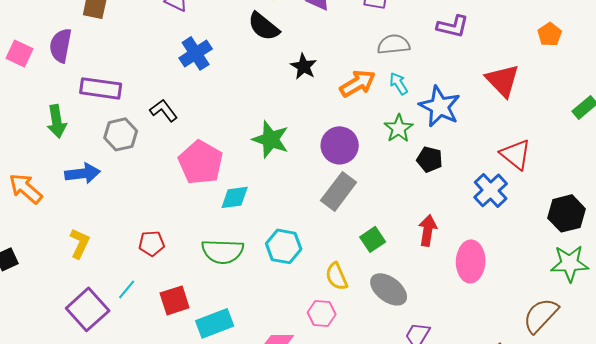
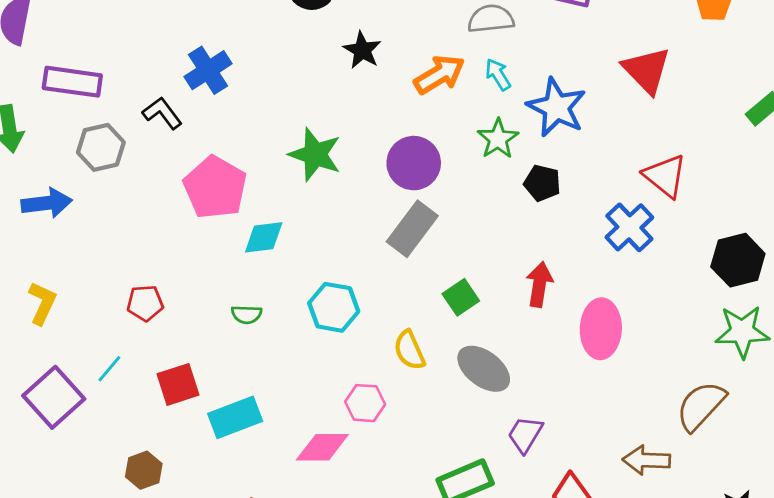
blue cross: (196, 53) -> (208, 70), moved
green semicircle: (223, 251) -> (247, 314), size x0.5
pink hexagon: (322, 313) -> (365, 403), moved

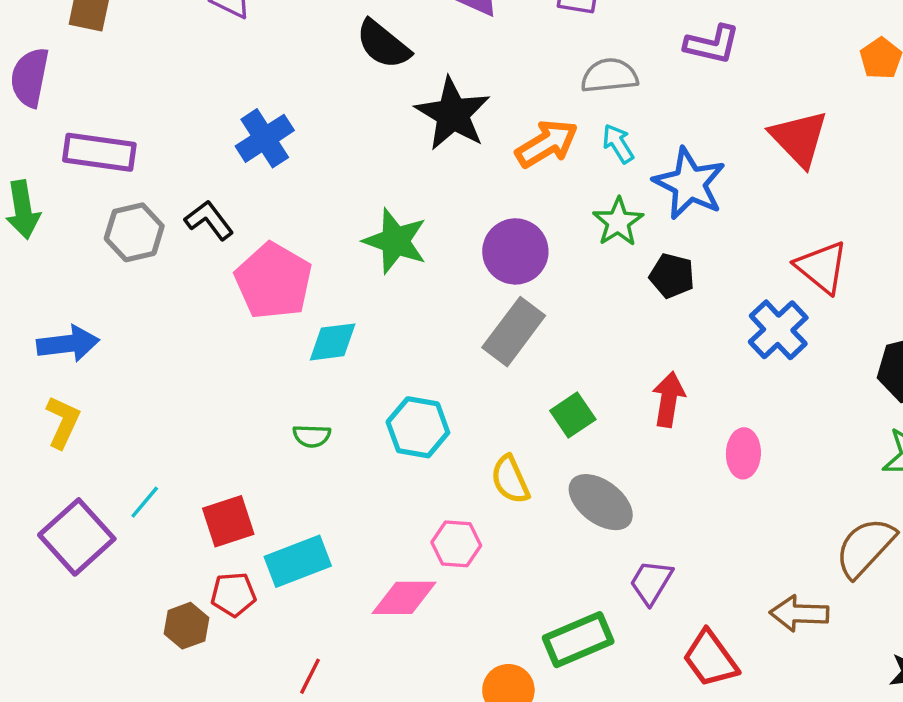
black star: (362, 50) -> (453, 114), size x1.6
black L-shape: (162, 113) -> (209, 220), moved
blue arrow: (47, 203) -> (68, 344), moved
red pentagon: (145, 303) -> (233, 594), moved
pink ellipse: (601, 329) -> (743, 453), size x0.7

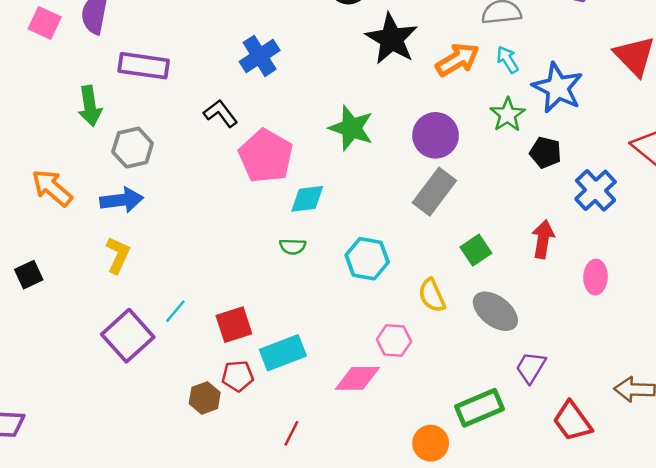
gray hexagon: (134, 232) -> (133, 148), moved
blue cross: (778, 330) -> (596, 190), moved
green semicircle: (312, 436) -> (293, 246), moved

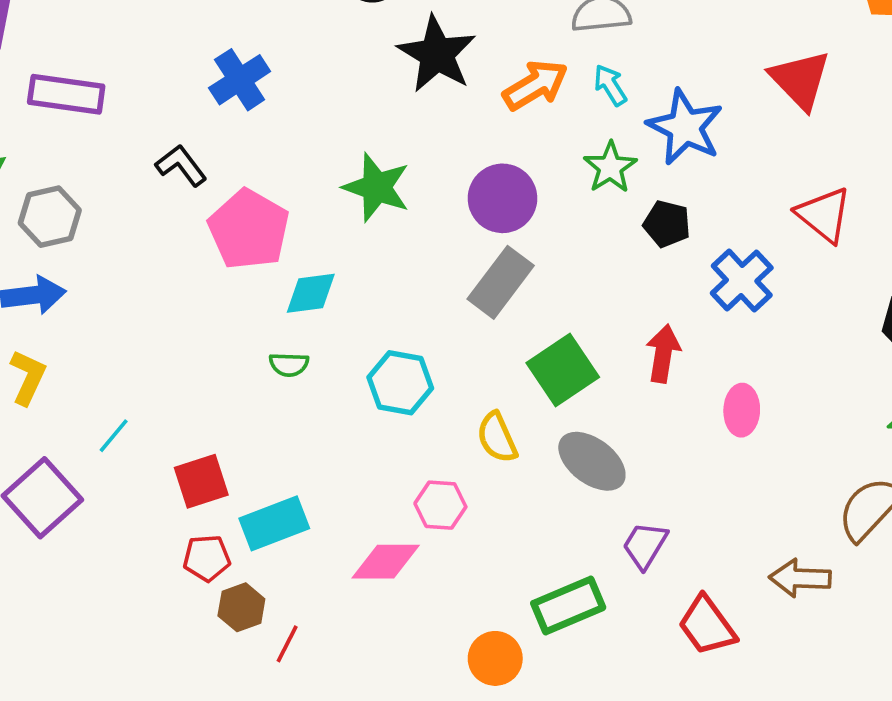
green square: (476, 250) -> (563, 370), size x1.5
cyan line: (175, 311) -> (114, 436), moved
brown hexagon: (205, 398) -> (241, 607), moved

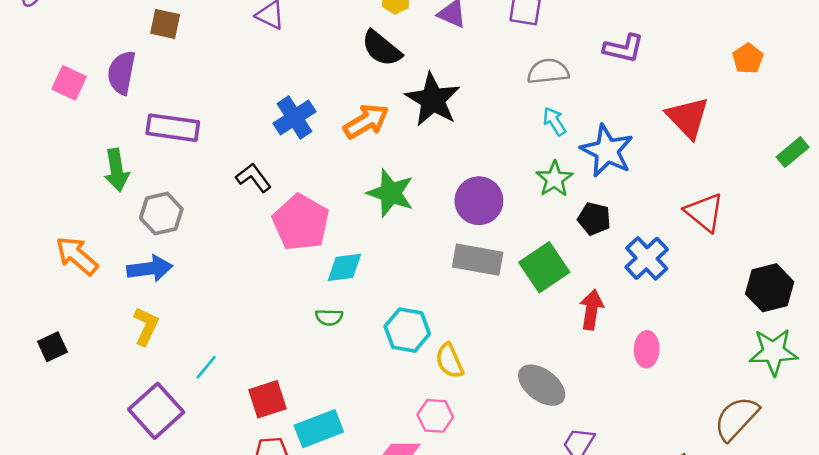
orange arrow: (535, 85) -> (366, 121), moved
gray rectangle: (501, 282) -> (478, 260), turned 63
green square: (563, 370) -> (544, 267), moved
yellow semicircle: (497, 438) -> (449, 361), moved

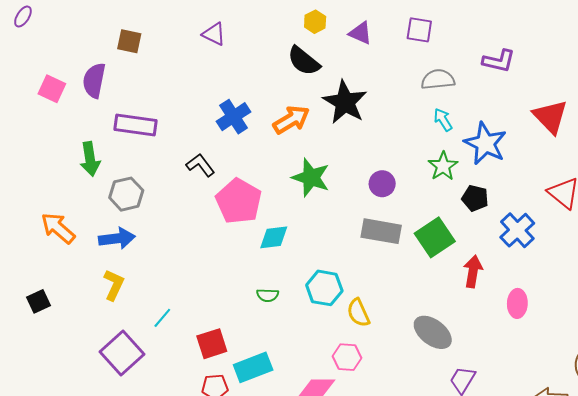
purple circle: (479, 201) -> (382, 184), size x0.7
green semicircle: (329, 317) -> (268, 295), moved

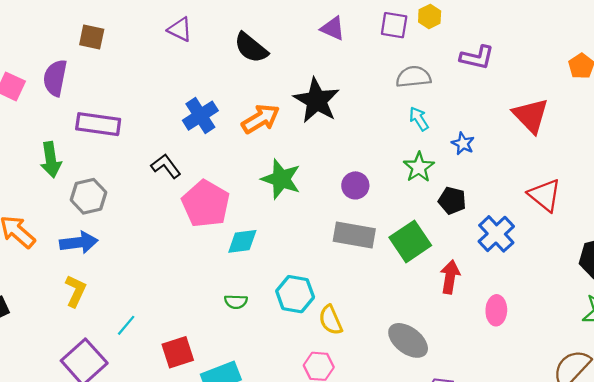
yellow hexagon: (315, 22) -> (430, 17), moved
black semicircle: (304, 61) -> (251, 48), moved
blue star: (485, 143) -> (463, 144), size x0.5

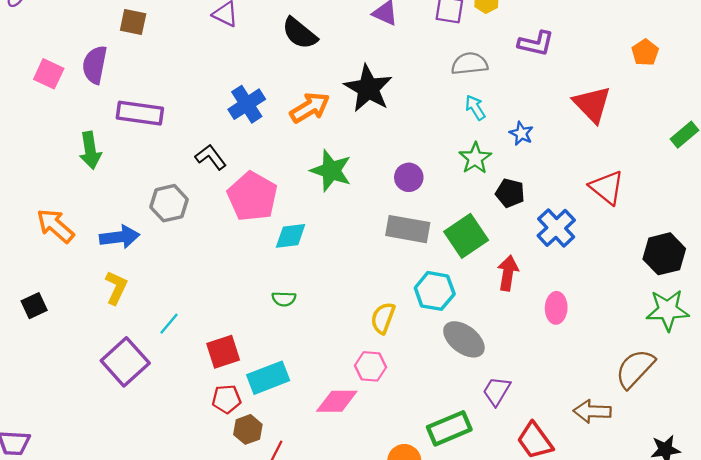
gray hexagon: (88, 196) -> (169, 203), moved
cyan hexagon: (295, 294) -> (435, 291), moved
yellow semicircle: (331, 320) -> (383, 318), turned 44

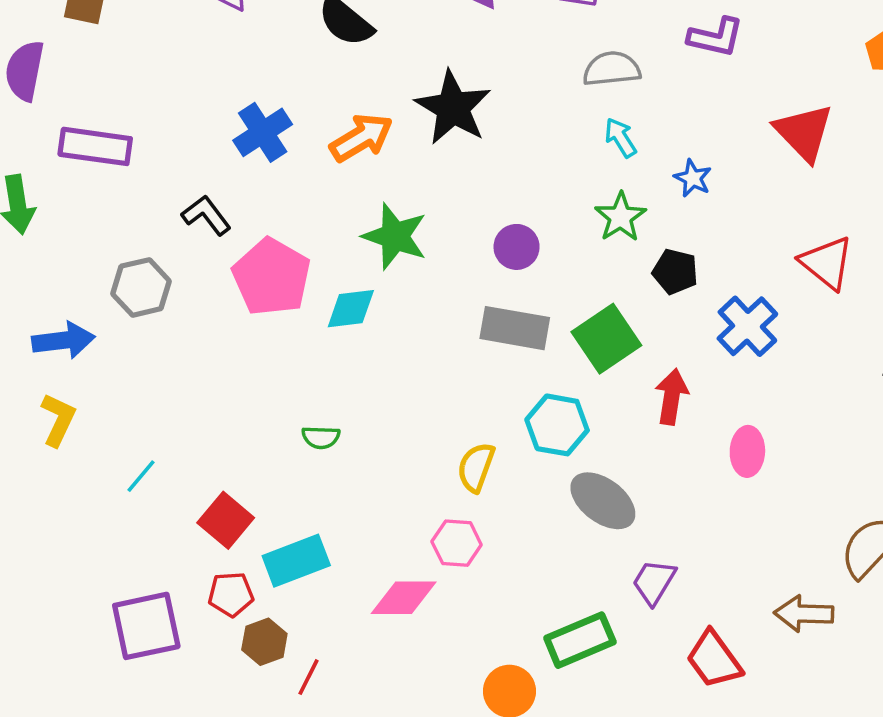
cyan diamond: (291, 236) -> (351, 309), moved
red square: (223, 352) -> (226, 520), turned -32
purple square: (125, 362) -> (146, 626), moved, turned 30

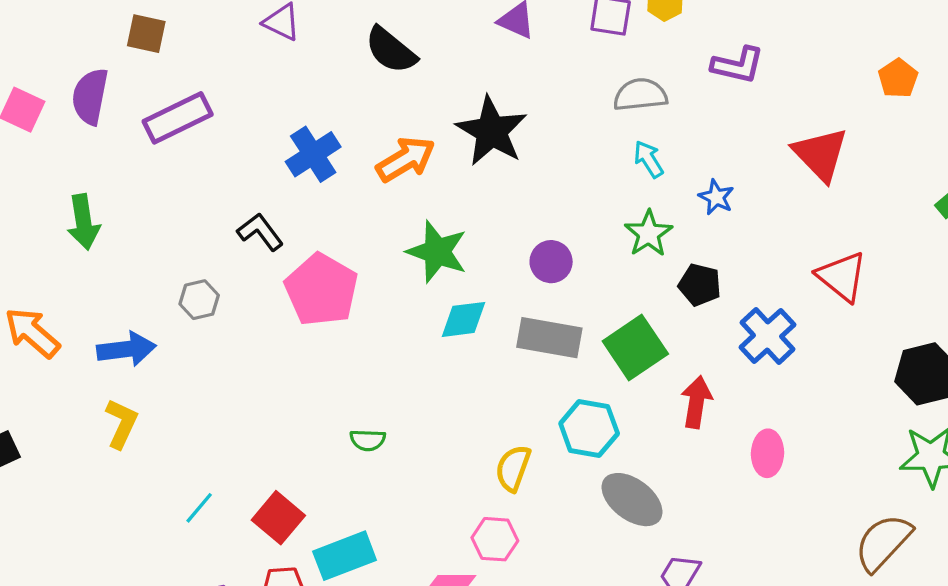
purple rectangle: (95, 146) -> (178, 118), moved, turned -34
gray hexagon: (141, 287) -> (199, 300), size x0.7
cyan diamond: (351, 309) -> (463, 319), moved
cyan line: (141, 476) -> (199, 508), moved

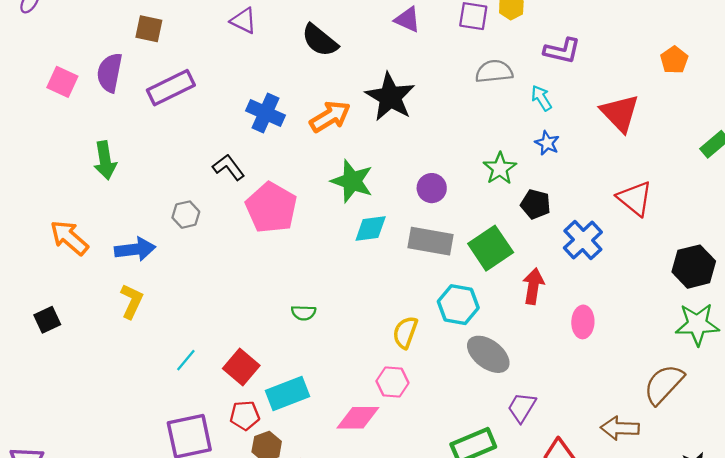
blue cross: (313, 154) -> (265, 113), turned -33
cyan arrow: (649, 159) -> (541, 98), moved

